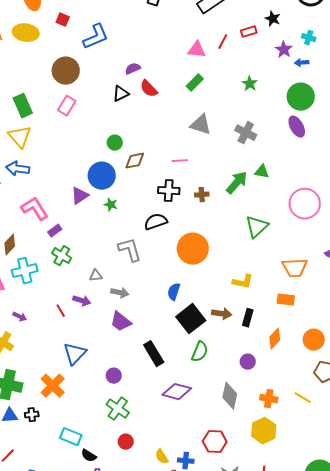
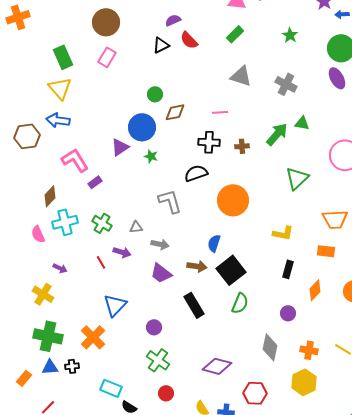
green cross: (62, 256) -> (102, 223), moved
brown arrow: (222, 314) -> (197, 266), moved
purple diamond: (177, 392) -> (217, 366), moved

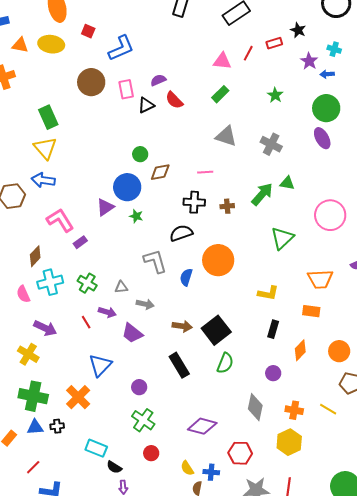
pink rectangle: (107, 57) -> (126, 89), moved, turned -42
blue semicircle: (214, 243) -> (186, 277), moved
purple arrow: (60, 268) -> (45, 328), size x1.6
purple trapezoid: (161, 273) -> (132, 333), moved

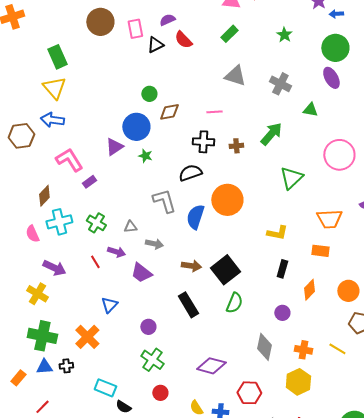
green triangle: (287, 183) -> (310, 110), moved
blue semicircle: (186, 277) -> (195, 217), size x1.4
blue triangle: (100, 365) -> (109, 305), size x0.7

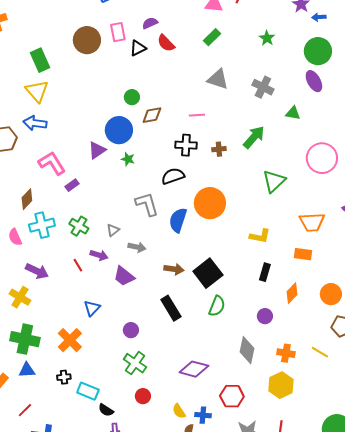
brown circle: (100, 22) -> (87, 40), moved
gray triangle: (130, 227) -> (113, 230), turned -32
black cross: (66, 366) -> (64, 377), moved

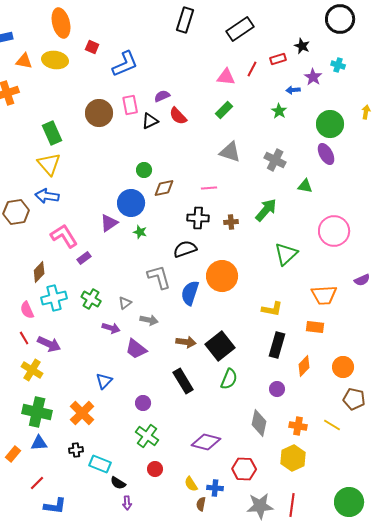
blue arrow: (319, 17) -> (293, 90), moved
red line: (78, 265) -> (24, 338), moved
black rectangle: (265, 272) -> (277, 345), size x1.4

